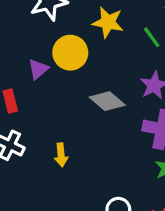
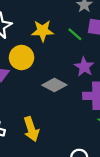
yellow arrow: (61, 155) -> (31, 129), size x1.5

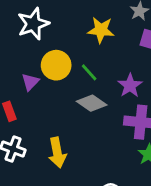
yellow star: (43, 31) -> (101, 30), moved
green line: (75, 34) -> (89, 72), moved

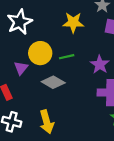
green line: (89, 72) -> (67, 57), turned -56
gray diamond: (92, 103) -> (53, 82), moved

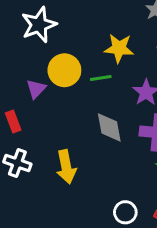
yellow star: (73, 23) -> (119, 48), moved
gray diamond: (53, 82) -> (109, 127), moved, turned 45

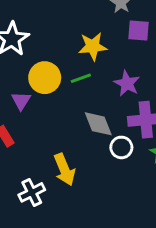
white cross: (17, 163) -> (32, 192), moved, turned -35
white circle: (125, 212) -> (121, 147), moved

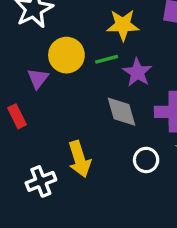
purple star: (127, 83) -> (137, 72), moved
white circle: (121, 147) -> (146, 160), moved

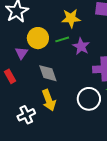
gray diamond: (121, 112) -> (48, 73), moved
white circle: (146, 160) -> (89, 99), size x1.5

